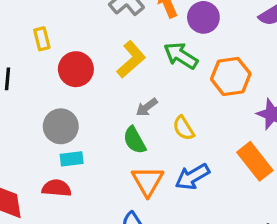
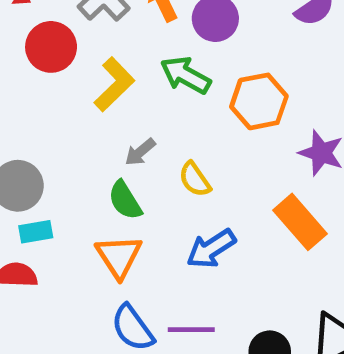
red circle: (76, 69) -> (51, 47), moved
orange triangle: (148, 181) -> (119, 256), moved

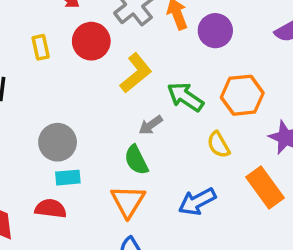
green arrow: (186, 75) -> (185, 97), moved
yellow semicircle: (195, 179) -> (219, 145), moved

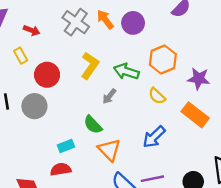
red circle: (91, 41) -> (47, 75), moved
yellow rectangle: (41, 47) -> (21, 56), moved
gray circle: (58, 142) -> (34, 106), moved
green semicircle: (136, 160) -> (93, 125), moved

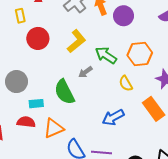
gray circle: (34, 106) -> (17, 82), moved
green semicircle: (93, 125) -> (64, 92), size x1.4
orange triangle: (109, 150) -> (54, 128), moved, turned 35

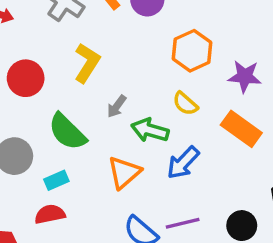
green arrow: (106, 55) -> (150, 130), moved
green semicircle: (64, 92) -> (67, 132), moved
orange triangle: (54, 128) -> (124, 172), moved

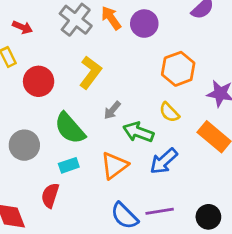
cyan rectangle: (56, 180) -> (69, 165), moved
red semicircle: (50, 214) -> (50, 195), turned -65

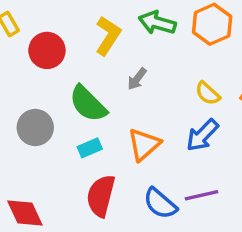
yellow semicircle: (169, 112) -> (208, 93), moved
green arrow: (138, 132) -> (157, 23), moved
red semicircle: (50, 195) -> (101, 196), moved, size x1.4

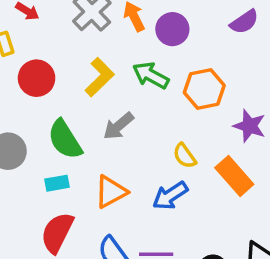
gray arrow: (137, 79) -> (118, 126), size x1.4

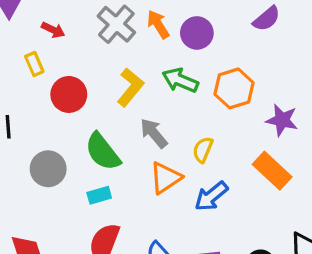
gray arrow: (118, 126) -> (154, 133), turned 96
yellow semicircle: (185, 156) -> (203, 150), moved, turned 64
orange triangle: (111, 192) -> (165, 178), moved

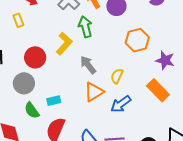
green arrow: (180, 80) -> (85, 27), moved, turned 50
yellow L-shape: (130, 87) -> (64, 44), moved
red circle: (69, 94) -> (35, 57), moved
green semicircle: (103, 152) -> (32, 110), moved, size x0.7

